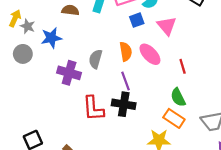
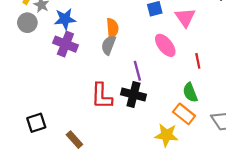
orange semicircle: (126, 51) -> (112, 28), moved
gray circle: (23, 54) -> (27, 23), moved
purple cross: (69, 73) -> (65, 44), moved

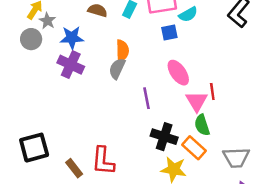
pink triangle: (185, 17) -> (197, 101), moved
black cross: (133, 94) -> (164, 137), moved
red L-shape: (102, 96) -> (103, 161), moved
black square: (36, 123) -> (34, 148), size x1.4

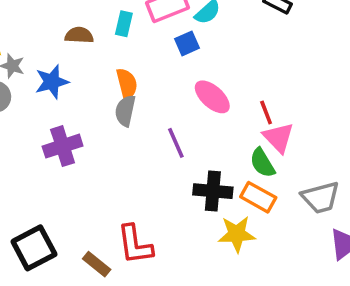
purple cross: (71, 65) -> (63, 146), moved, turned -30
pink triangle: (197, 101) -> (278, 137), moved

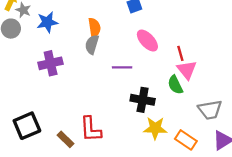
purple line: (176, 143) -> (122, 67), turned -72
orange rectangle: (258, 197) -> (186, 140), moved

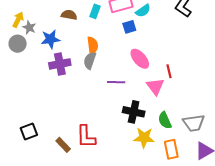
purple cross: (51, 63) -> (60, 64), moved
pink triangle: (187, 70) -> (155, 87), moved
green semicircle: (175, 85) -> (165, 120), moved
black square: (27, 126) -> (29, 131), size x0.7
orange rectangle: (186, 140) -> (171, 149), turned 42

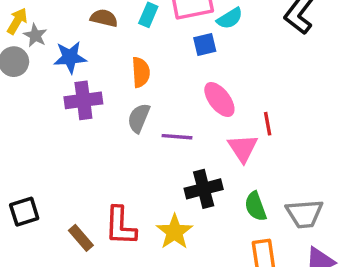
gray semicircle: (90, 61) -> (139, 118), moved
black cross: (134, 112) -> (204, 189), turned -30
yellow star: (144, 138) -> (175, 232), moved, turned 30

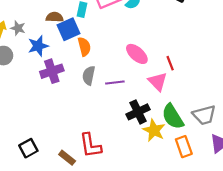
gray star: (35, 35) -> (18, 28), moved
blue square: (205, 44) -> (68, 29), moved, size x1.5
green semicircle: (256, 206) -> (173, 117), size x1.4
yellow star: (175, 232) -> (154, 130), moved

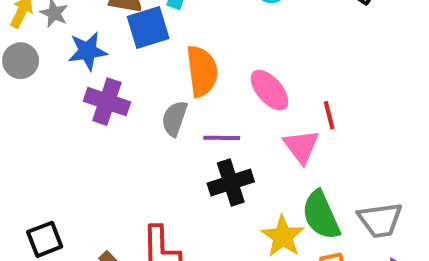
orange semicircle: (84, 47) -> (202, 71), moved, size x1.4
purple cross: (52, 71) -> (107, 102), turned 30
black cross: (138, 112) -> (231, 182), moved

